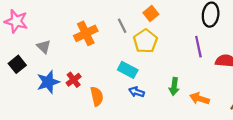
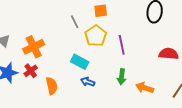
orange square: (151, 13) -> (101, 11), turned 32
orange cross: (86, 33) -> (34, 47), moved
purple line: (198, 47) -> (122, 45), moved

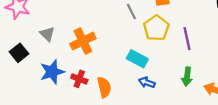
red cross: (31, 71) -> (79, 79), moved, turned -32

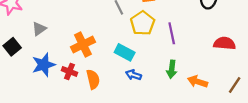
gray triangle: (47, 34) -> (39, 29), turned 40
orange cross: (83, 41) -> (83, 45), moved

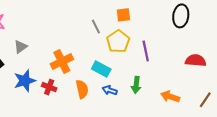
green arrow: (172, 69) -> (136, 85), moved
orange semicircle: (93, 79) -> (82, 89), moved

